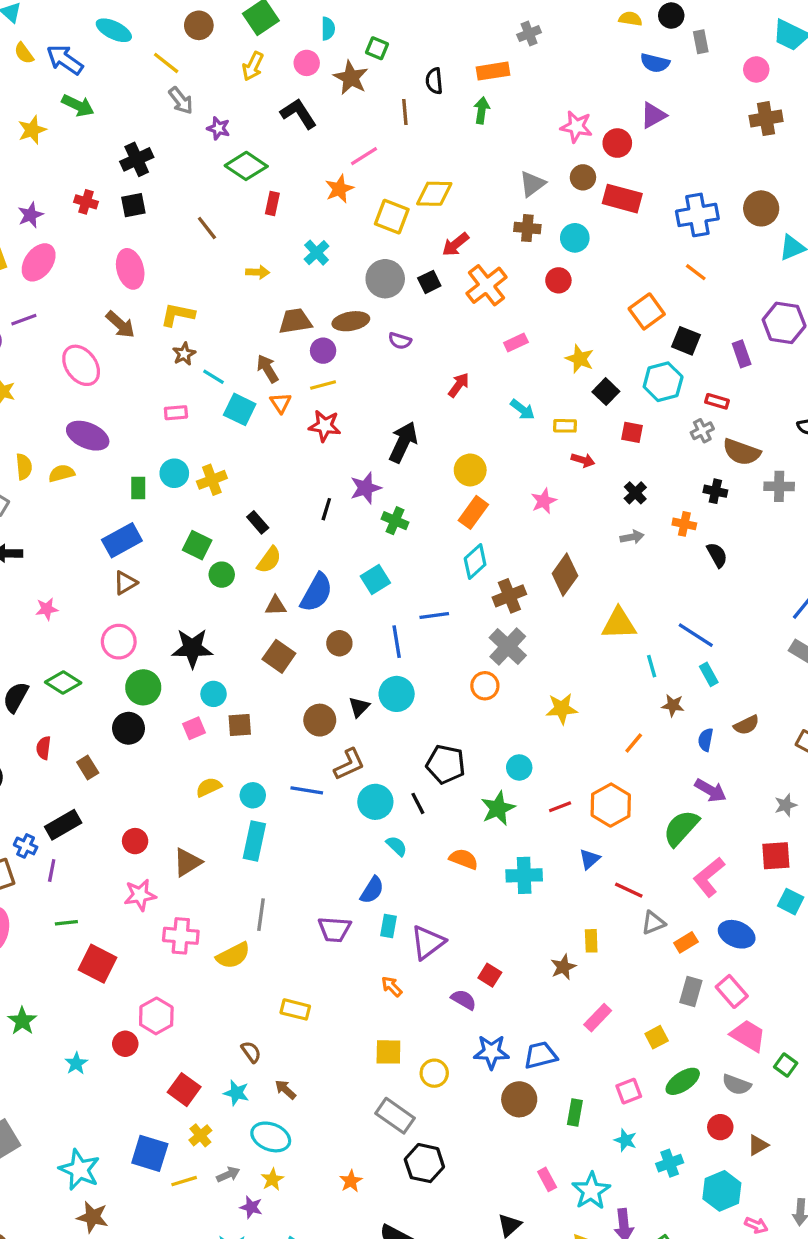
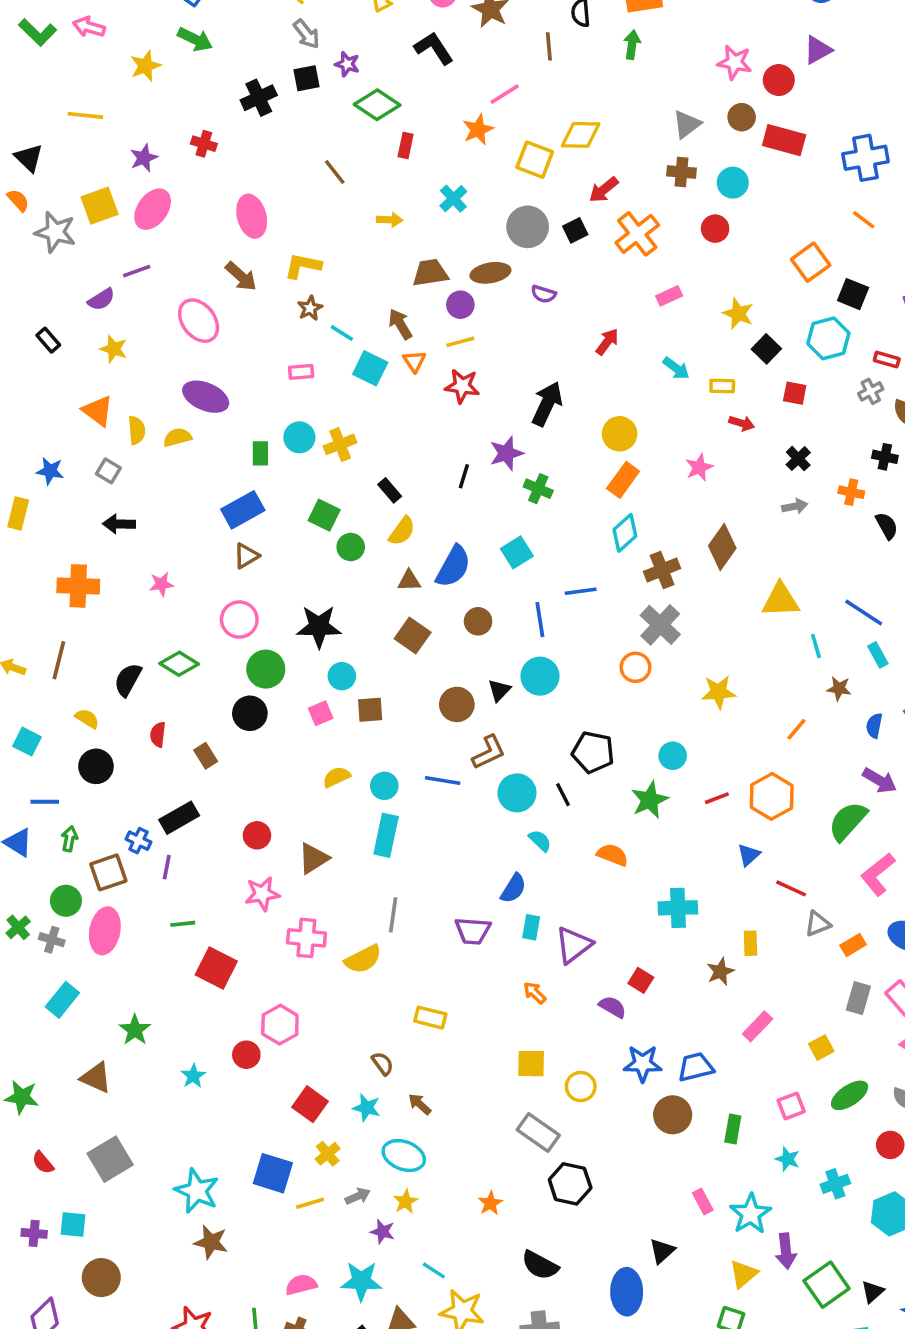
black square: (133, 205) -> (306, 78), moved
cyan cross: (524, 875) -> (678, 908), moved

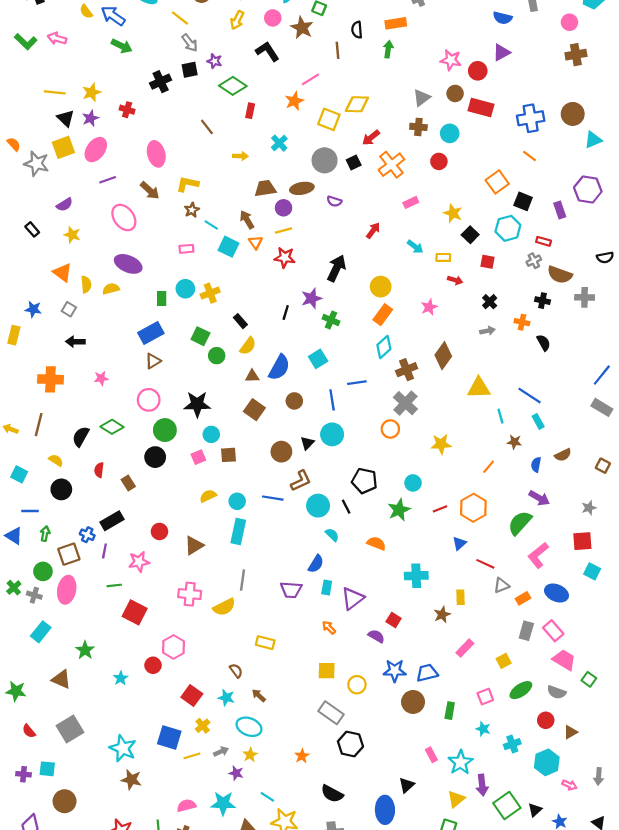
yellow star: (146, 66) -> (91, 92), moved
black triangle: (29, 158) -> (66, 118), moved
purple line: (137, 271) -> (108, 180), moved
pink star: (262, 894) -> (139, 562), moved

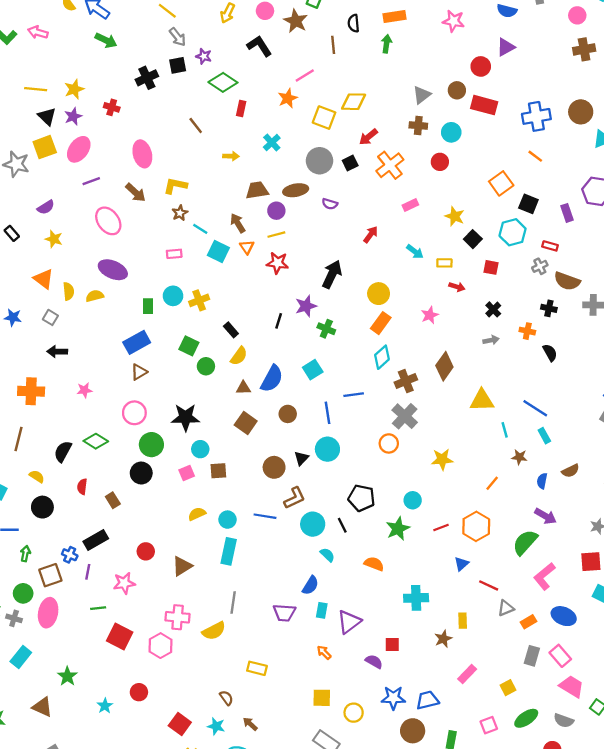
pink star: (451, 60) -> (454, 21), moved
red square: (394, 620) -> (392, 644), turned -32
pink hexagon: (173, 647) -> (161, 646), moved

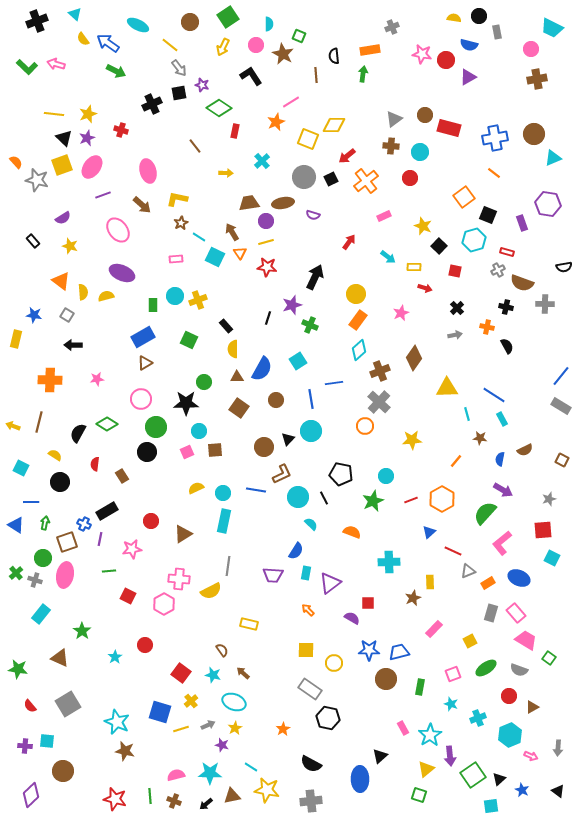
red circle: (481, 66) -> (446, 60), moved
yellow semicircle: (239, 356) -> (233, 349), turned 144
green circle: (206, 366) -> (204, 382), moved
red square: (120, 637) -> (128, 596), size x0.7

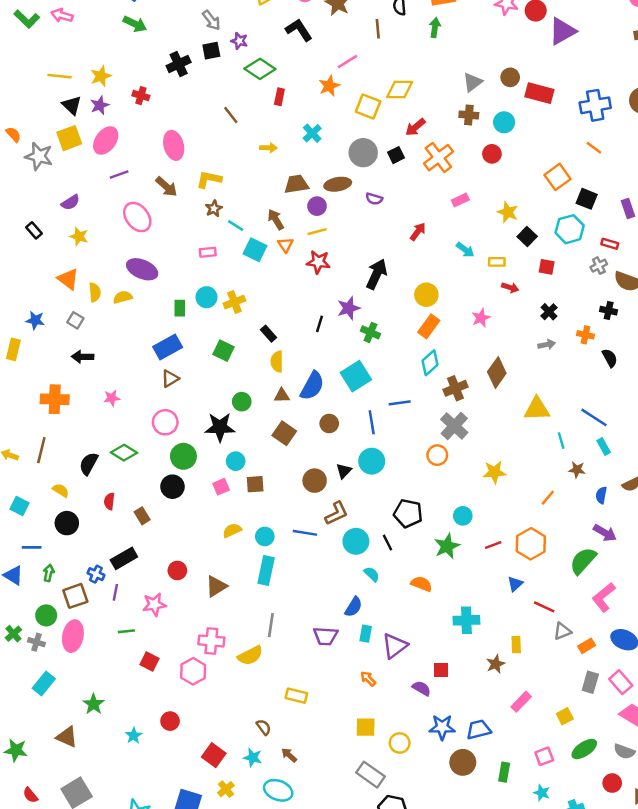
purple triangle: (468, 77) -> (562, 31), size x1.4
cyan square: (298, 361) -> (356, 376), size x1.4

